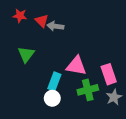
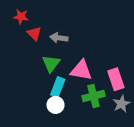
red triangle: (42, 21) -> (34, 33), moved
gray arrow: (55, 26) -> (59, 38), moved
green triangle: (26, 54) -> (51, 64), moved

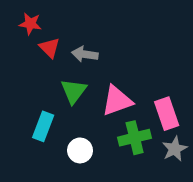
pink triangle: (81, 70) -> (117, 101), turned -30
cyan rectangle: (58, 87) -> (43, 126), moved

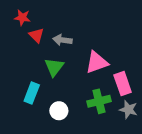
pink triangle: (117, 101) -> (97, 62), moved
gray star: (175, 149) -> (128, 110), turned -30

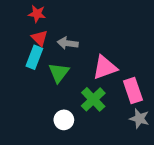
red star: (22, 18) -> (37, 14), moved
cyan rectangle: (32, 93) -> (34, 57), moved
green cross: (99, 101) -> (93, 99), moved, turned -30

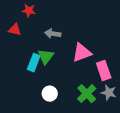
red triangle: (40, 38) -> (15, 30), moved, turned -32
cyan rectangle: (34, 57) -> (34, 63), moved
green cross: (93, 99) -> (87, 94), moved

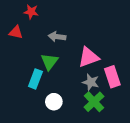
cyan rectangle: (34, 63) -> (35, 79), moved
gray star: (109, 93) -> (91, 82), moved

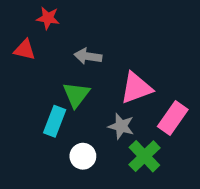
pink rectangle: (112, 77) -> (173, 118), turned 54
gray star: (91, 82) -> (121, 126), moved

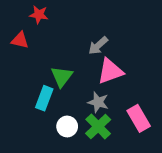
gray arrow: (88, 56) -> (98, 46), moved, turned -50
pink rectangle: (173, 118) -> (139, 118), moved, turned -65
green cross: (144, 156) -> (98, 127), moved

